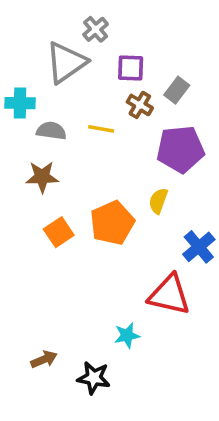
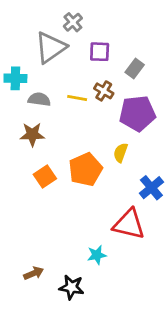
brown cross: (140, 105) -> (104, 91), moved

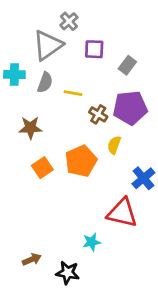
brown cross: (104, 91) -> (98, 114), moved
gray semicircle: (39, 99) -> (45, 82), moved, turned 102

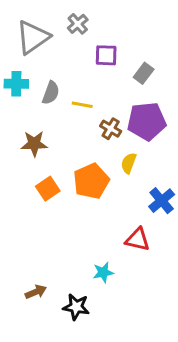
gray triangle: (48, 45) -> (33, 37), moved
red triangle: (122, 213) -> (138, 239), size x0.7

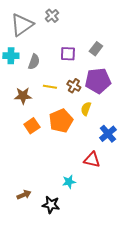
purple square: (106, 55) -> (68, 54), moved
yellow line: (82, 105) -> (50, 87), moved

